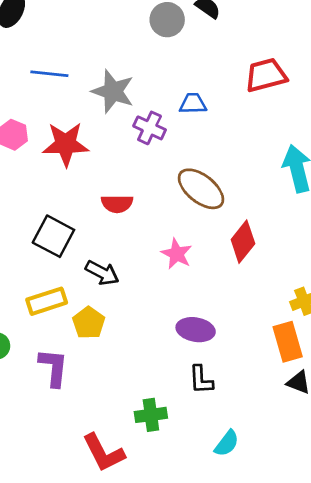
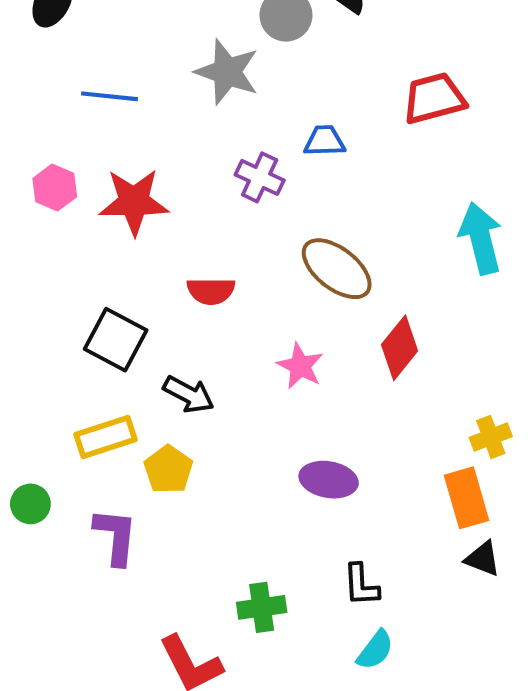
gray star: (113, 91) -> (227, 72), moved
black L-shape: (201, 380) -> (361, 585), moved

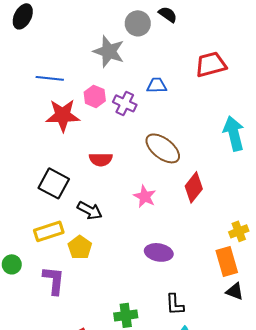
blue line: (110, 96) -> (50, 78), moved
pink hexagon: (55, 188) -> (95, 96), moved

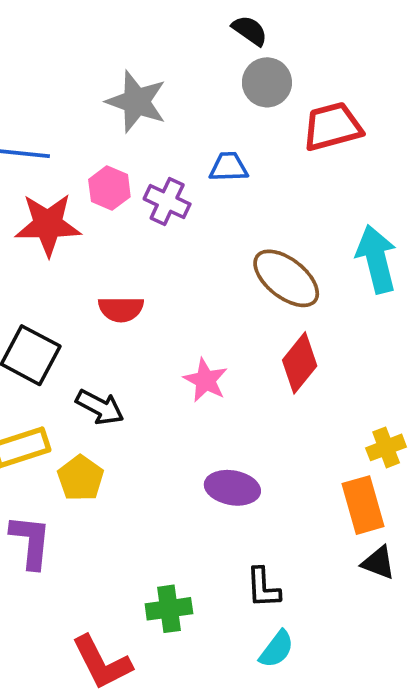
gray circle: (138, 23) -> (267, 82), moved
brown ellipse: (163, 148) -> (286, 278), moved

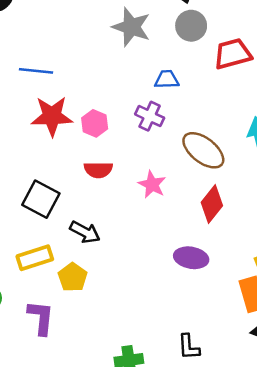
gray star: (136, 102) -> (131, 27), moved
pink hexagon: (109, 188) -> (95, 123), moved
purple cross: (167, 202) -> (150, 116), moved
pink star: (205, 380) -> (152, 184), moved
purple ellipse: (232, 488) -> (191, 258), moved

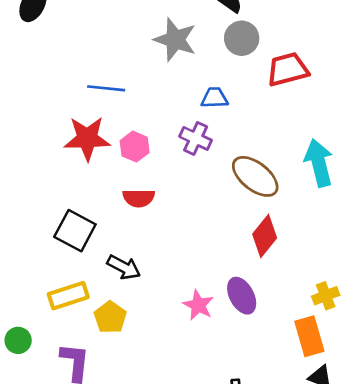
blue line: (36, 71) -> (106, 88), moved
pink star: (152, 184) -> (198, 305), moved
purple ellipse: (191, 258) -> (242, 296), turned 52

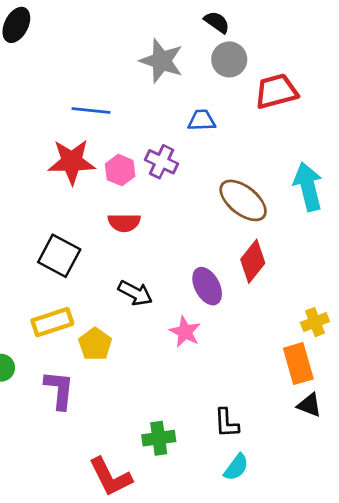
purple cross: (196, 138) -> (161, 162), moved
black arrow: (124, 267) -> (135, 293), moved
purple ellipse: (242, 296) -> (207, 286), moved

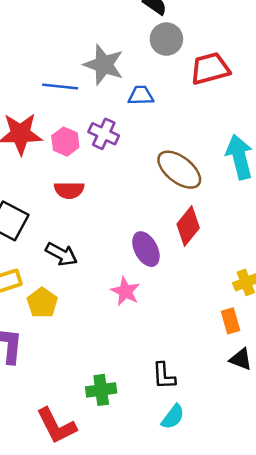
gray star: (161, 61) -> (104, 65), moved
blue line: (91, 111) -> (60, 86), moved
black arrow: (135, 293) -> (61, 254), moved
orange rectangle: (298, 364) -> (230, 321), size x0.7

